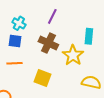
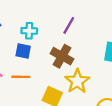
cyan cross: (19, 23) -> (29, 31), turned -32
yellow star: (73, 55) -> (77, 81), moved

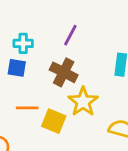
orange line: (21, 77) -> (27, 108), moved

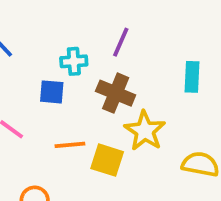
cyan cross: (23, 43) -> (74, 61), moved

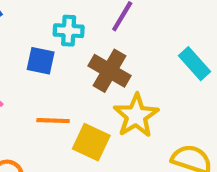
cyan rectangle: (192, 77) -> (195, 64), turned -52

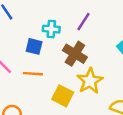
orange line: (53, 121) -> (33, 74), moved

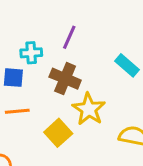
yellow square: (63, 96) -> (58, 133), turned 30

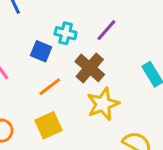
orange line: (17, 111) -> (50, 87), moved, turned -50
yellow square: (58, 133) -> (49, 125), moved

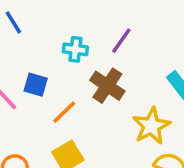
blue square: (41, 51) -> (36, 85), moved
yellow star: (103, 104) -> (151, 126), moved

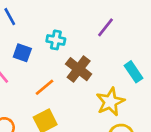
purple line: (121, 41) -> (105, 27), moved
blue square: (36, 85) -> (22, 53), moved

